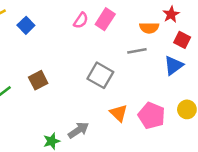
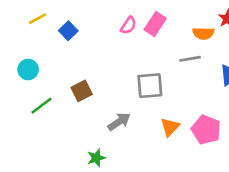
gray square: (100, 75) -> (150, 86), turned -35
orange triangle: (119, 113) -> (170, 127), turned 30
gray arrow: (78, 130) -> (119, 122), moved

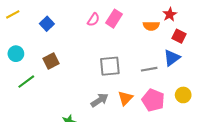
yellow line: (37, 19) -> (13, 14), moved
gray line: (190, 59) -> (149, 69), moved
brown square: (82, 91) -> (51, 61), moved
gray arrow: (119, 122) -> (100, 100), moved

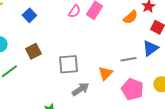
orange semicircle: (151, 26) -> (130, 17), turned -42
gray square: (110, 66) -> (68, 64), moved
orange triangle: (125, 98) -> (105, 73), moved

